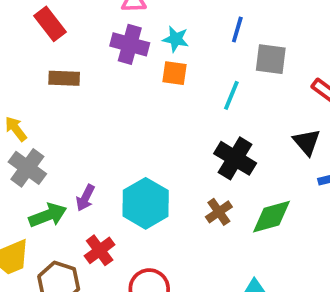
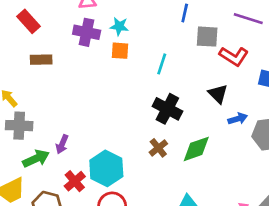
blue line: (237, 30) -> (185, 13), moved
gray square: (271, 59) -> (207, 37), moved
gray cross: (27, 168) -> (19, 126), turned -30
cyan hexagon: (146, 203) -> (106, 168), moved

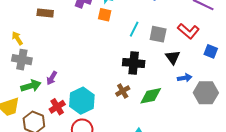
gray square: (207, 37) -> (158, 34), moved
black cross: (167, 109) -> (134, 63), turned -30

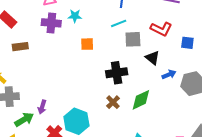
orange square: (105, 15) -> (87, 44), moved
cyan line: (134, 29) -> (119, 23), moved, turned 56

